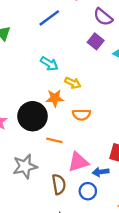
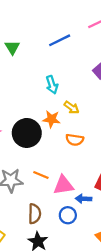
cyan arrow: (49, 64) -> (52, 85), turned 30
orange line: (54, 140) -> (41, 175), moved
brown semicircle: (59, 184) -> (35, 214), moved

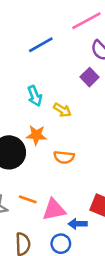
yellow arrow: (72, 107) -> (62, 110), moved

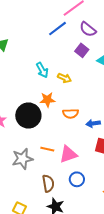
blue line: (41, 45) -> (57, 29), moved
blue arrow: (78, 224) -> (93, 123), moved

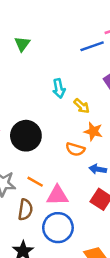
orange star: (47, 100) -> (93, 131), moved
blue circle: (77, 179) -> (58, 228), size x1.6
brown semicircle: (48, 183) -> (25, 210), moved

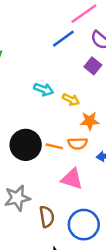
cyan arrow: (59, 88) -> (44, 89), turned -42
orange line: (35, 182) -> (54, 146), moved
pink triangle: (57, 195) -> (72, 179), moved, turned 35

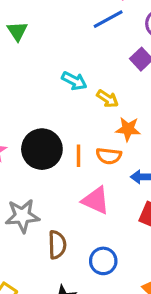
orange line: (54, 146) -> (78, 156), turned 70
blue circle: (84, 225) -> (103, 261), size x0.7

